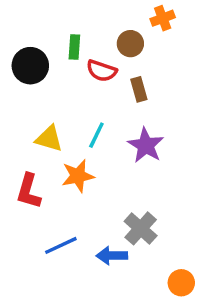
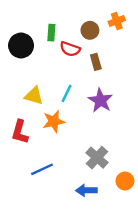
orange cross: (163, 18) -> (117, 21), moved
blue arrow: (112, 256) -> (86, 190), moved
orange circle: (181, 283) -> (125, 181), moved

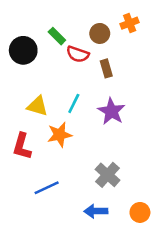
green rectangle: (51, 33) -> (57, 36), turned -49
orange circle: (125, 181) -> (140, 212), moved

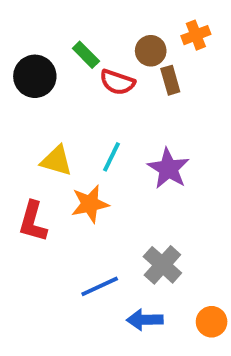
brown rectangle: (106, 68) -> (170, 80), moved
blue line: (47, 188) -> (100, 286), moved

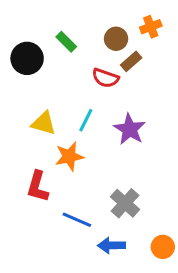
brown rectangle: (170, 80) -> (131, 61), turned 65
red semicircle: (117, 82) -> (105, 78), moved
red L-shape: (33, 222) -> (38, 187), moved
blue line: (100, 286) -> (77, 220), turned 48

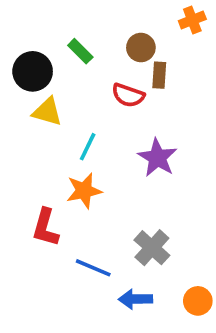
orange cross: (151, 27) -> (192, 20), moved
brown rectangle: (131, 61) -> (159, 75), turned -45
cyan line: (86, 120) -> (88, 147), moved
yellow triangle: (44, 123) -> (47, 112), moved

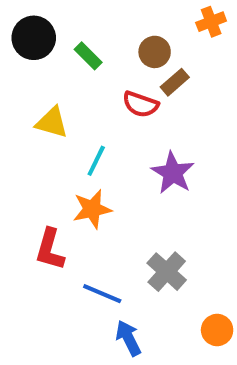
black circle: (33, 71) -> (34, 38), moved
brown rectangle: (159, 75) -> (175, 82), turned 45
blue arrow: (135, 299) -> (128, 338), moved, turned 64

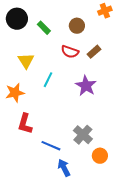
brown rectangle: (175, 82) -> (94, 52), moved
yellow triangle: (52, 122) -> (26, 61), turned 42
orange star: (92, 209) -> (15, 93), moved
orange circle: (217, 330) -> (100, 156), moved

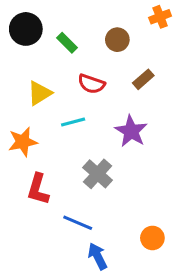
red semicircle: (70, 52) -> (91, 84), moved
yellow triangle: (26, 61) -> (40, 93), turned 30
cyan line: (48, 80) -> (73, 122), turned 49
gray cross: (83, 135) -> (98, 174), moved

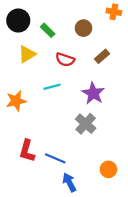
orange cross: (160, 17) -> (114, 12), turned 32
yellow triangle: (40, 93) -> (27, 54), moved
gray cross: (98, 174) -> (86, 124), moved
red L-shape: (38, 189) -> (27, 151), moved

